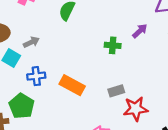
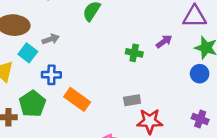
orange rectangle: (72, 85) -> (77, 99), moved

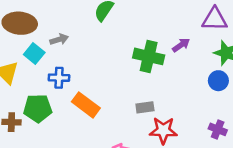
green cross: (134, 53) -> (149, 56), size x1.6
green pentagon: (32, 104) -> (38, 108), turned 30

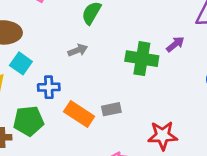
gray arrow: (59, 39) -> (78, 50), moved
gray rectangle: (145, 107) -> (111, 109), moved

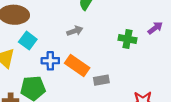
green cross: (142, 59) -> (127, 39), size x0.7
orange rectangle: (79, 114) -> (77, 65), moved

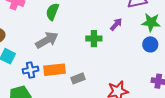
gray arrow: (75, 31) -> (47, 40), size x1.6
orange rectangle: (77, 65) -> (54, 70), turned -30

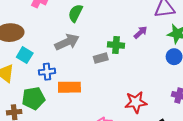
orange rectangle: (54, 70) -> (69, 87), moved
gray rectangle: (78, 78) -> (101, 58), moved

